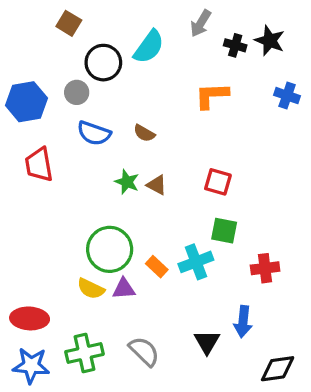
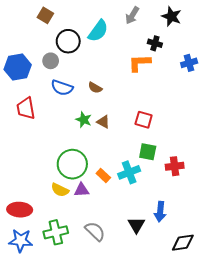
black star: (270, 41) -> (171, 16), moved
black cross: (235, 45) -> (155, 43), moved
blue cross: (287, 96) -> (189, 63), turned -35
red cross: (265, 268) -> (175, 166), moved

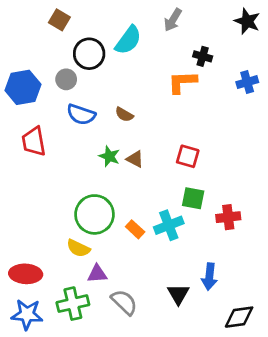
black star: (171, 16) -> (247, 21), moved
purple triangle: (82, 190) -> (97, 274), moved

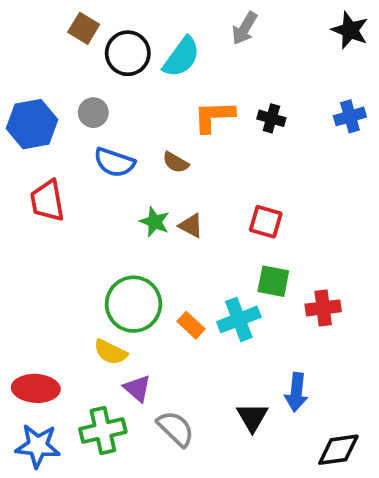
black circle: (89, 54) -> (128, 53), moved
black cross: (203, 56) -> (271, 118), moved
orange L-shape: (182, 82) -> (214, 116), moved
purple triangle: (97, 274) -> (137, 388), turned 45

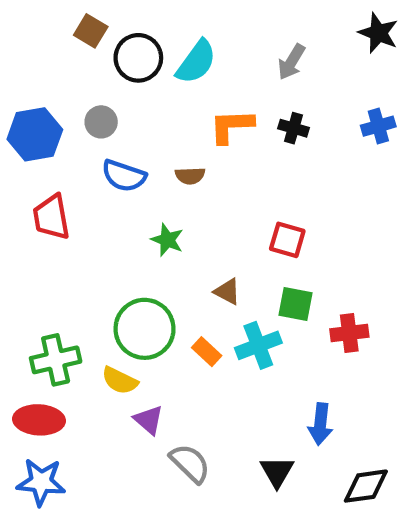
gray arrow: (245, 28) -> (291, 62), moved
brown semicircle: (176, 162) -> (190, 176), turned -32
brown triangle: (191, 226) -> (227, 292), moved
black triangle: (252, 417) -> (277, 472), moved
green cross: (103, 431) -> (56, 360), moved

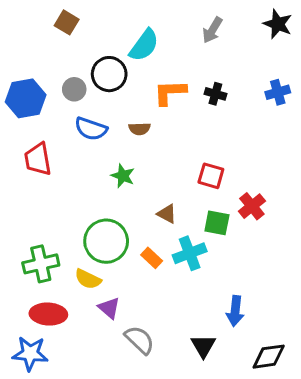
black circle: (138, 58) -> (109, 74), moved
gray arrow: (291, 62) -> (212, 30), moved
red cross: (349, 333) -> (252, 206), moved, turned -32
red ellipse: (39, 420) -> (48, 314), moved

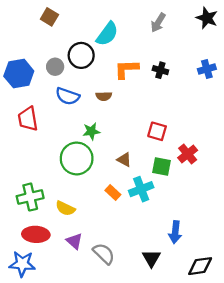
green star: (123, 176) -> (91, 131), turned -30
green circle: (106, 241) -> (77, 158), moved
purple triangle: (109, 308) -> (74, 241), moved

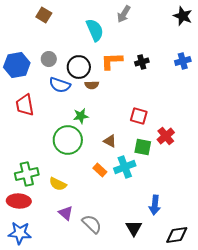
gray arrow: (158, 23) -> (124, 14), moved
cyan semicircle: (107, 34) -> (95, 30), turned -60
black circle: (81, 55) -> (79, 67), moved
black cross: (160, 70) -> (142, 62), turned -32
red ellipse: (36, 234) -> (19, 201), moved

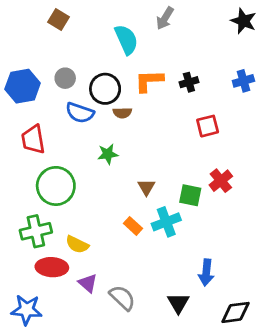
red square: (139, 116) -> (208, 126), moved, turned -30
green circle: (68, 140) -> (56, 186), moved
brown triangle: (110, 141) -> (146, 187), turned 32
red ellipse: (19, 201) -> (52, 267), moved

